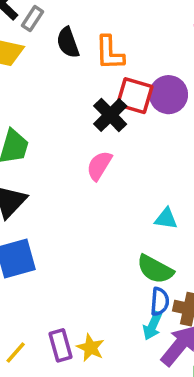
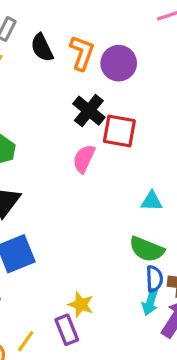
orange L-shape: (110, 53) -> (82, 53), turned -152
purple circle: (169, 95) -> (119, 63), moved
red square: (135, 96) -> (119, 131), moved
yellow star: (91, 348) -> (81, 305), moved

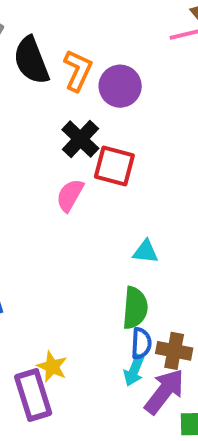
black semicircle: (42, 48) -> (31, 60), size x1.4
green semicircle: (147, 249) -> (135, 308), turned -112
purple rectangle: (67, 330) -> (33, 395), size x1.4

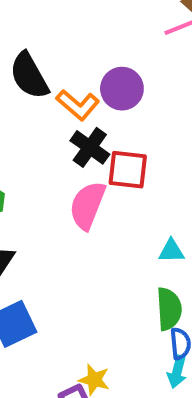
orange L-shape: (78, 70) -> (78, 105), moved, turned 114
pink semicircle: (70, 195) -> (87, 205), size x1.4

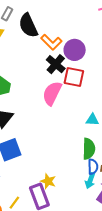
purple circle: (122, 89) -> (75, 50), moved

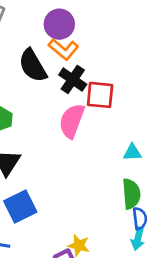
black semicircle: (28, 25) -> (33, 66), moved
purple circle: (75, 50) -> (59, 24), moved

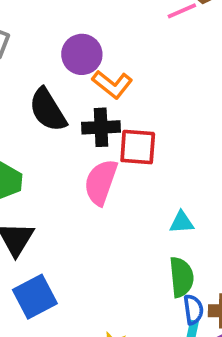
orange L-shape: (64, 49) -> (112, 84), moved
black cross: (73, 80) -> (101, 127), turned -36

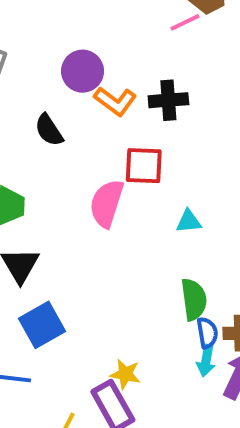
black semicircle: (48, 110) -> (49, 130), size x0.7
black cross: (101, 127) -> (168, 100), moved
cyan triangle: (182, 222) -> (189, 221), moved

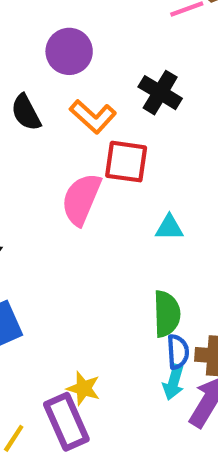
black cross: (168, 100) -> (160, 93), turned 30
orange L-shape: (115, 101) -> (93, 117), moved

